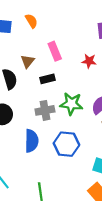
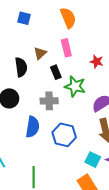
orange semicircle: (31, 21) -> (68, 18), moved, size x1.5
black rectangle: (48, 79) -> (56, 72), turned 72
green star: (71, 104) -> (75, 86), moved

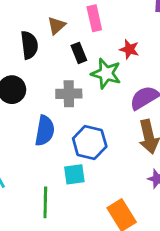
red star: (97, 62) -> (129, 49), moved
cyan square: (93, 160) -> (74, 174), moved, turned -35

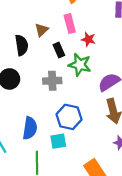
red star: (129, 49) -> (88, 39), moved
blue semicircle: (45, 131) -> (30, 128), moved

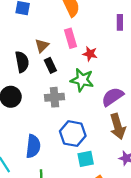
black rectangle: (59, 50) -> (50, 65), moved
cyan square: (58, 141) -> (86, 159), moved

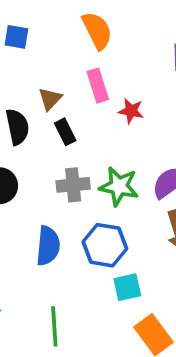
green star: (82, 80) -> (119, 186), moved
blue semicircle: (33, 146) -> (48, 246), moved

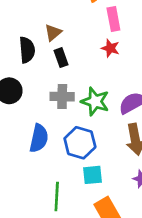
pink rectangle: (98, 86) -> (113, 19), moved
green line: (54, 326) -> (57, 197), moved

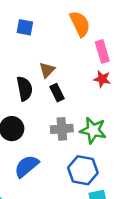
blue semicircle: (39, 138) -> (27, 166), moved, turned -136

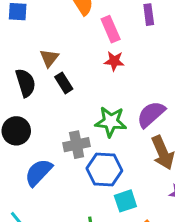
gray cross: (62, 129) -> (77, 145), moved

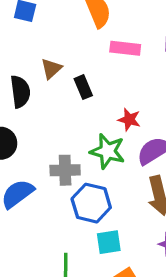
pink rectangle: (111, 29) -> (125, 48), turned -70
red star: (114, 61) -> (129, 120), moved
black rectangle: (64, 83) -> (83, 87), moved

